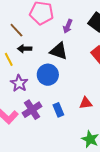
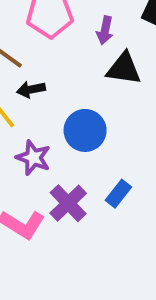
black triangle: (59, 51) -> (124, 69), moved
blue rectangle: (58, 110) -> (118, 194), turned 72

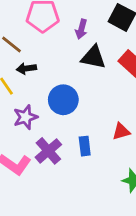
purple star: (33, 158) -> (25, 117), turned 30
blue rectangle: (118, 194) -> (85, 146), turned -48

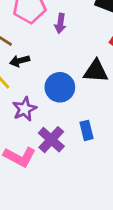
purple arrow: (81, 29) -> (60, 23), moved
black triangle: (93, 57) -> (96, 71), moved

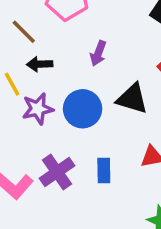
purple arrow: (60, 23) -> (98, 53), moved
purple star: (25, 109) -> (38, 109), moved

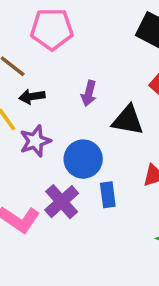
purple arrow: (98, 53) -> (89, 93), moved
blue circle: (83, 109) -> (83, 159), moved

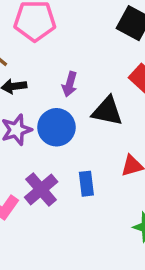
blue circle: (83, 159) -> (56, 127), moved

